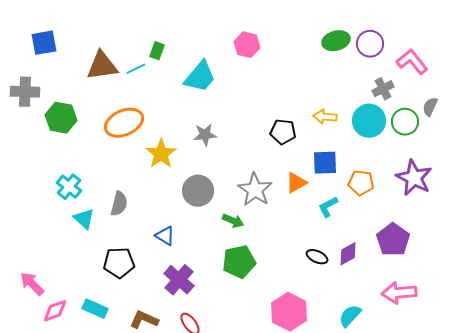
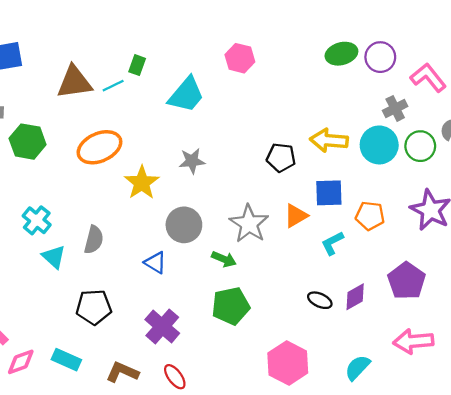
yellow arrow: (325, 117) -> (329, 140), size x1.4
blue triangle: (165, 236) -> (155, 263), moved

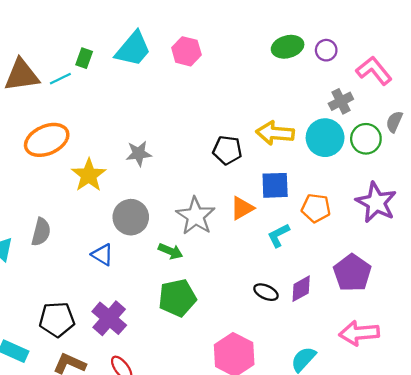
purple circle: (380, 57) -> (326, 50), size x0.7
cyan trapezoid: (186, 95) -> (133, 49), moved
black pentagon: (94, 307) -> (57, 319), moved

